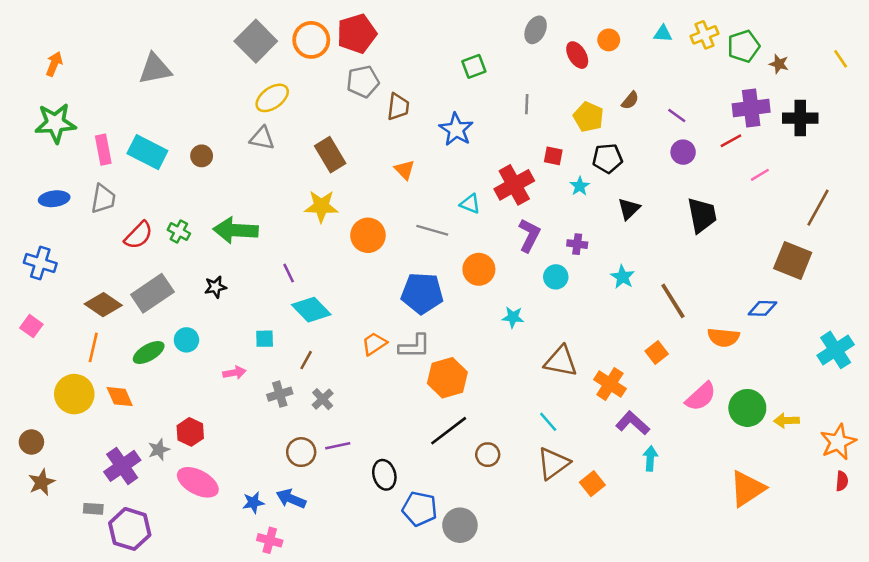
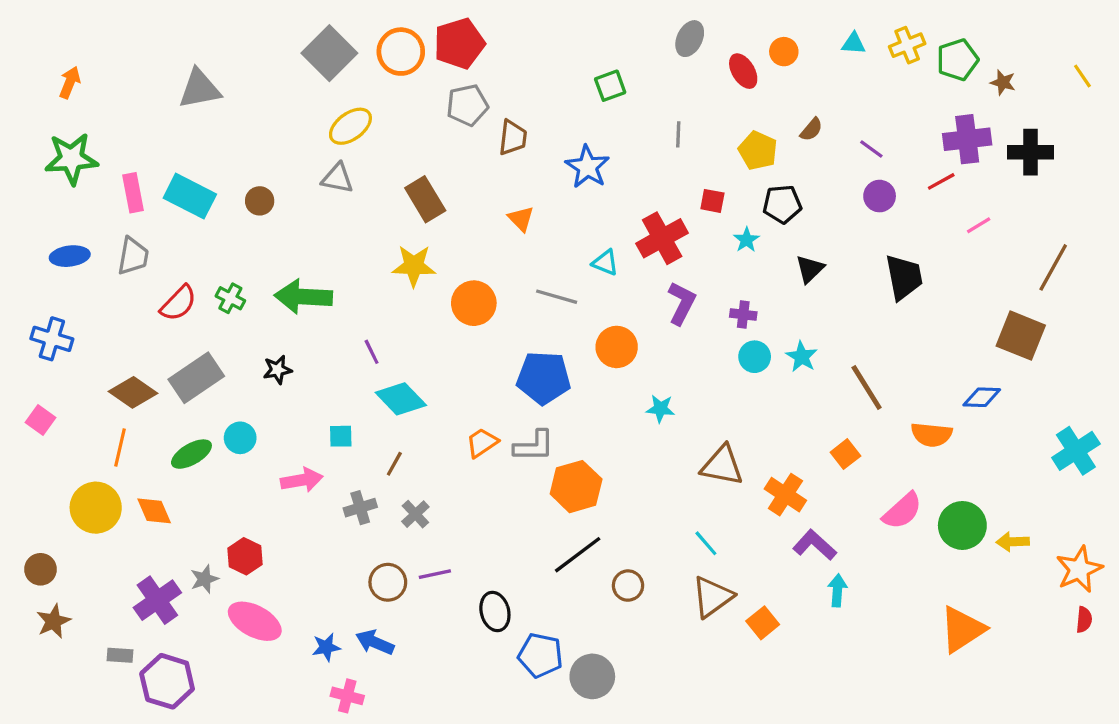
cyan circle: (556, 277) -> (755, 357), moved
pink arrow: (234, 373) -> (302, 480), size x1.4

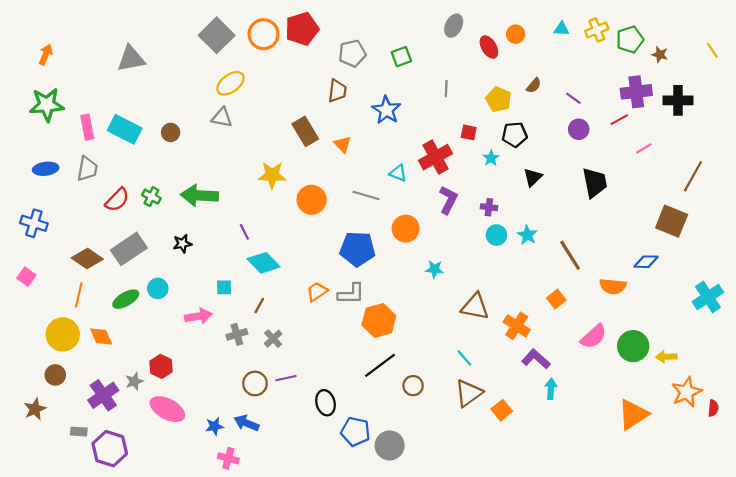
gray pentagon: (467, 105) -> (352, 53), moved
brown rectangle: (425, 199) -> (305, 131), moved
brown circle: (41, 569) -> (55, 375), moved
orange star: (1079, 569) -> (687, 392), moved

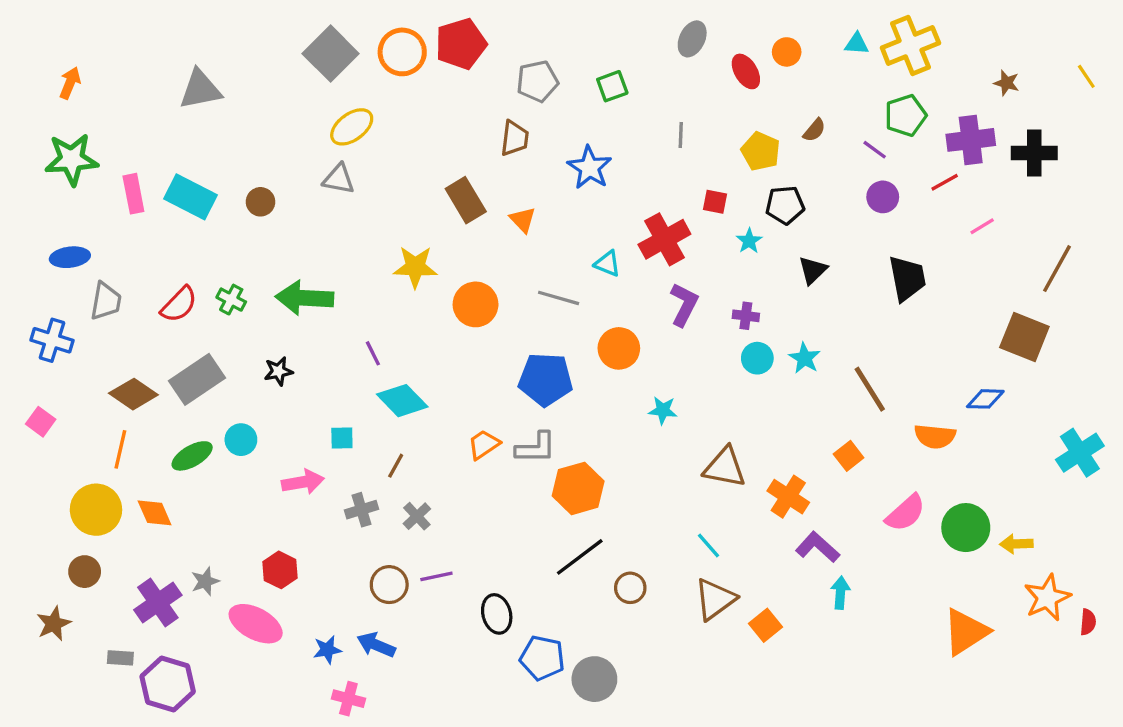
yellow cross: (597, 30) -> (910, 45), size x1.6
green pentagon: (630, 40) -> (906, 115), moved
gray trapezoid: (87, 169) -> (106, 301), moved
red hexagon: (161, 366) -> (280, 570), moved

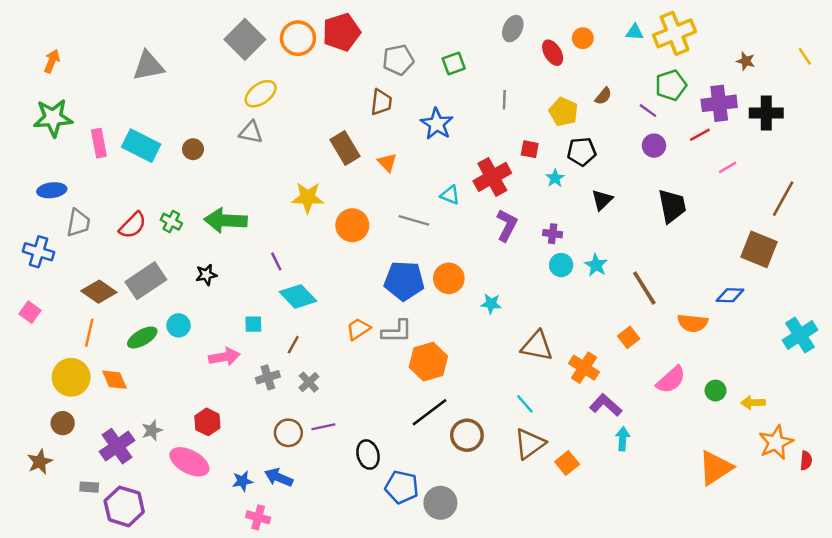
orange circle: (619, 348) -> (449, 278), moved
green circle: (966, 528) -> (716, 391), size x0.6
brown circle: (630, 588) -> (467, 435), size x1.4

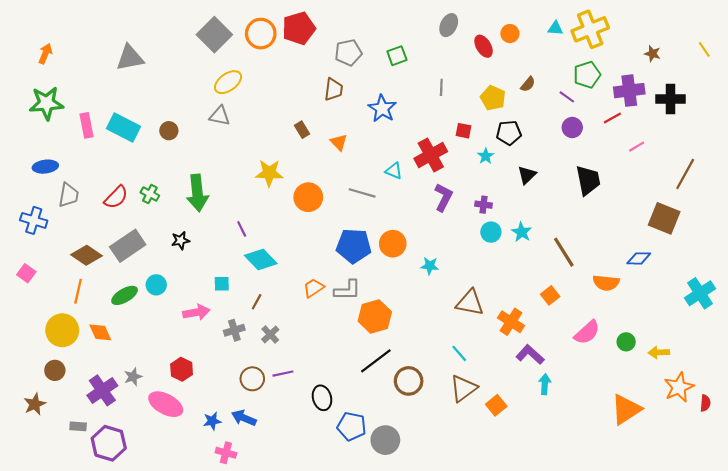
brown rectangle: (345, 148) -> (302, 130), size x0.6
green arrow: (226, 220) -> (197, 193), turned -99

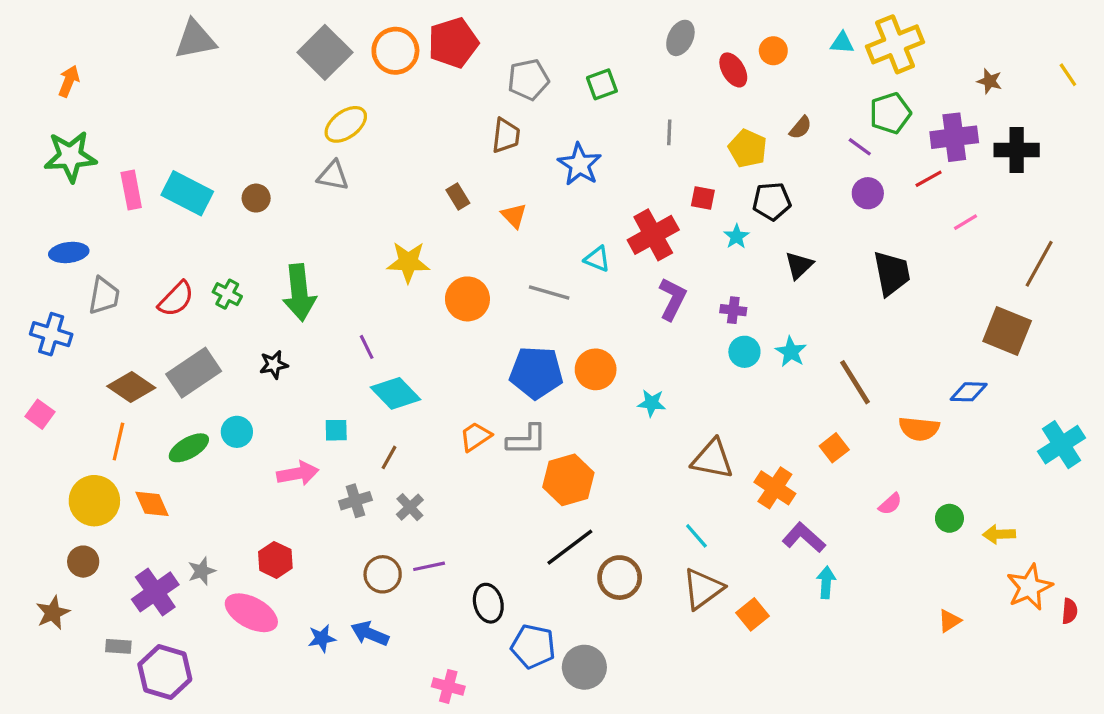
gray triangle: (130, 58) -> (195, 40), moved
pink semicircle: (587, 332) -> (890, 504), size x0.6
orange triangle: (626, 409) -> (949, 621), size x0.5
pink cross: (226, 453) -> (448, 686), moved

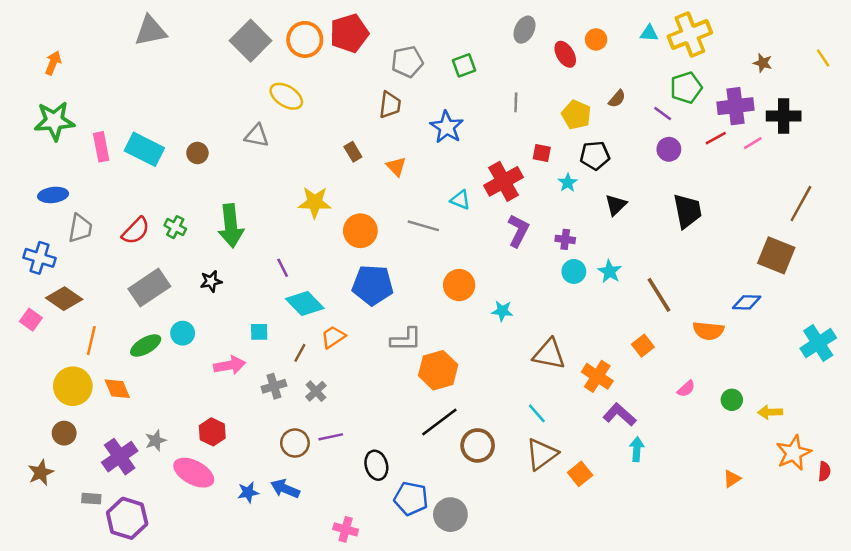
yellow ellipse: (346, 124) -> (286, 96), moved, turned 68
pink line: (965, 222) -> (753, 143), moved
blue pentagon: (536, 373) -> (373, 285), moved
brown diamond: (131, 387) -> (64, 299), moved
orange trapezoid: (475, 437) -> (333, 337), moved

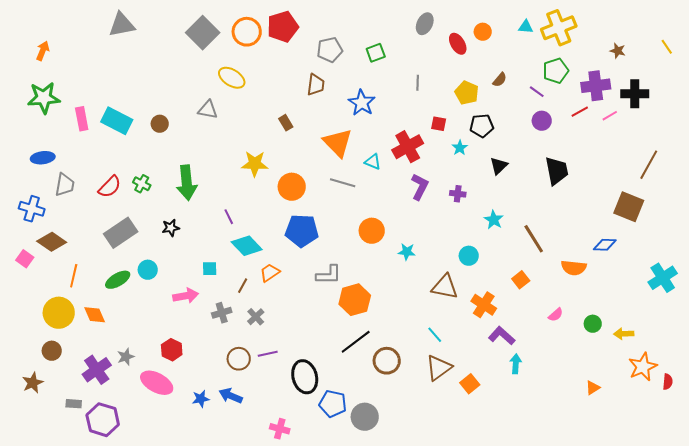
orange triangle: (396, 167) -> (338, 143), moved, size x1.8
cyan circle: (574, 271) -> (469, 256), moved
black ellipse: (376, 465) -> (305, 377), size x1.4

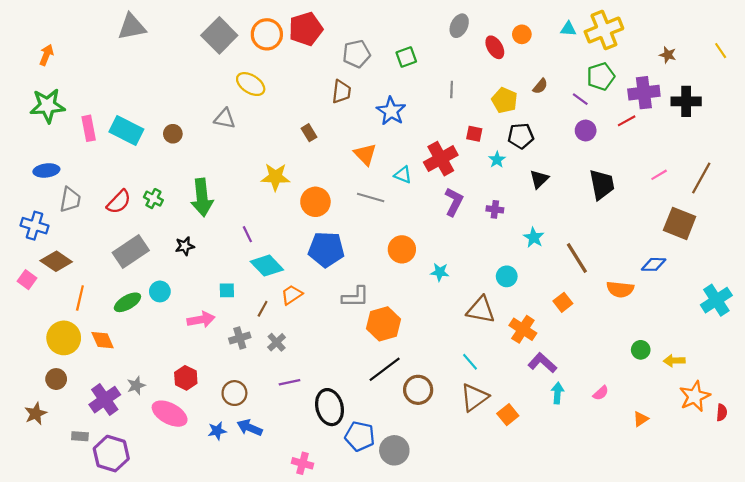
pink line: (610, 116) -> (659, 175), moved
orange triangle: (338, 143) -> (365, 154), size x0.7
pink semicircle: (556, 315) -> (601, 393), moved
brown circle: (239, 359) -> (234, 393), moved

